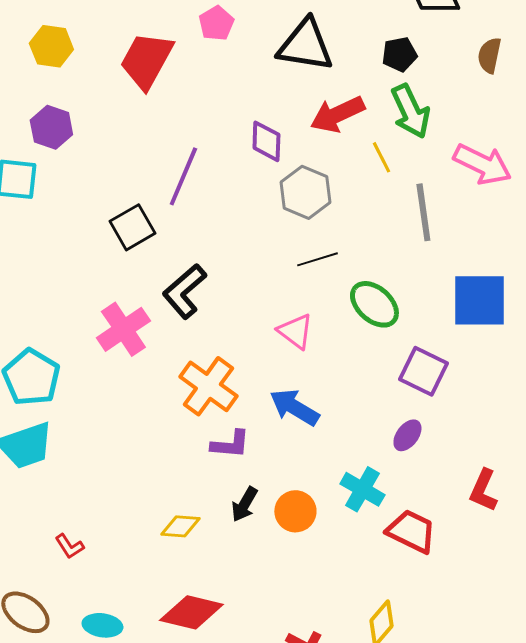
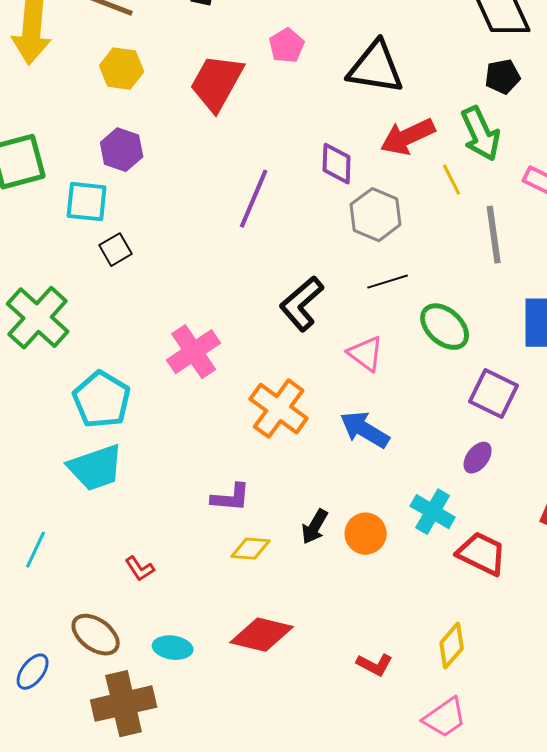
black pentagon: (399, 54) -> (503, 77), moved
black square: (132, 227) -> (116, 250), moved, size x0.7
black L-shape: (184, 291) -> (302, 304), moved
purple L-shape: (230, 444) -> (231, 498), moved

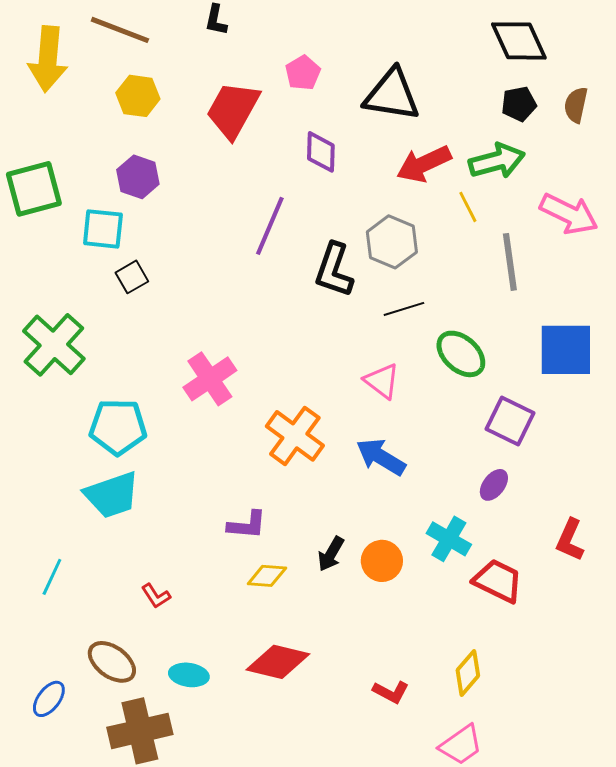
green arrow: (481, 134) -> (497, 161), turned -80
purple diamond: (337, 164) -> (321, 152), moved
black L-shape: (302, 304) -> (334, 270), moved, turned -30
cyan pentagon: (102, 400) -> (118, 427), turned -30

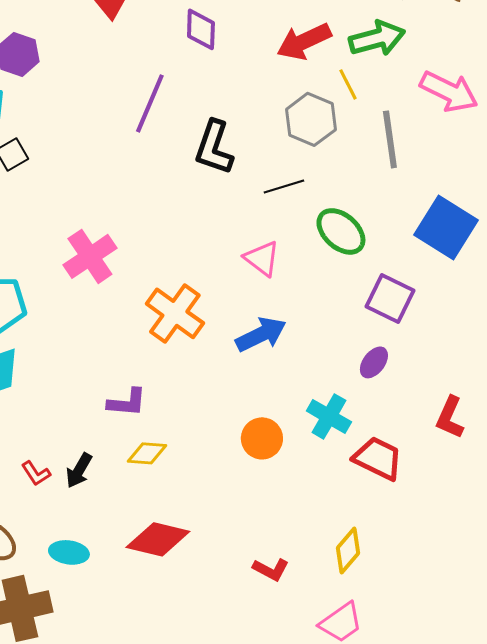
gray hexagon: (392, 242) -> (311, 119), moved
blue square: (566, 350) -> (446, 227), turned 32
blue arrow: (381, 457) -> (261, 334), turned 123
black arrow: (331, 554) -> (79, 470), moved

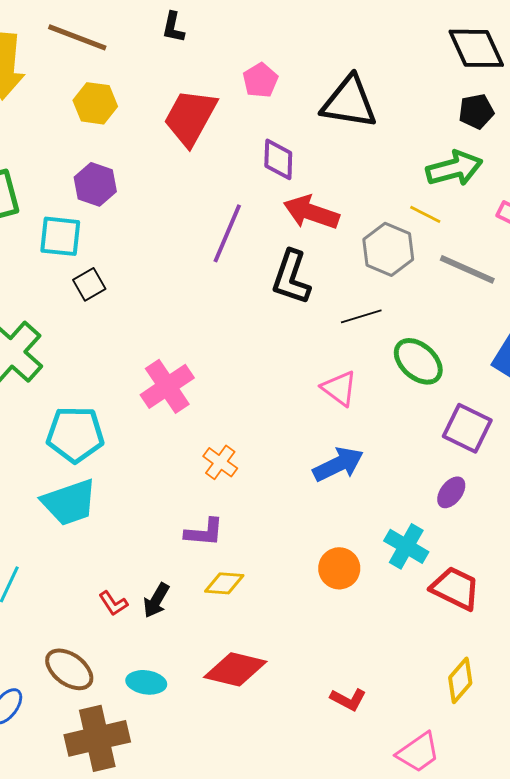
red arrow: (304, 41) -> (311, 212), moved, turned 44
yellow line: (348, 84) -> (425, 214), turned -36
gray line: (390, 139) -> (467, 269), turned -58
orange cross: (175, 313) -> (220, 462), moved, size x0.6
yellow diamond: (348, 550) -> (460, 680), moved

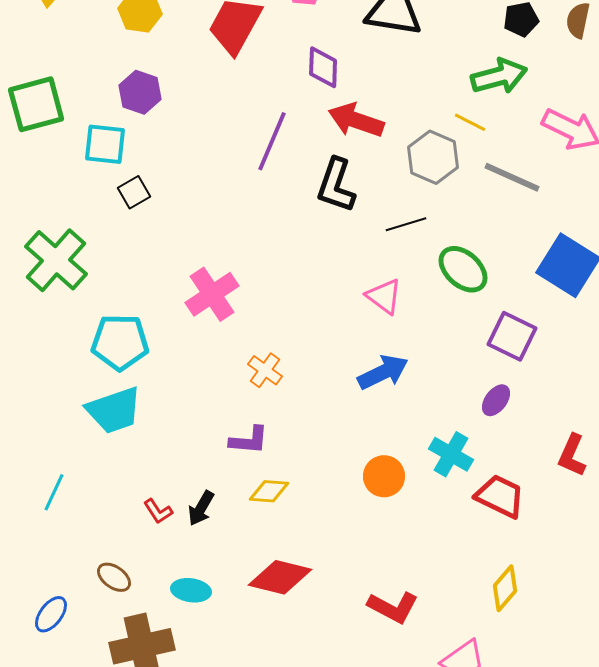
brown ellipse: (69, 669) -> (114, 577), size x0.7
red L-shape: (348, 699) -> (393, 607), size x1.4

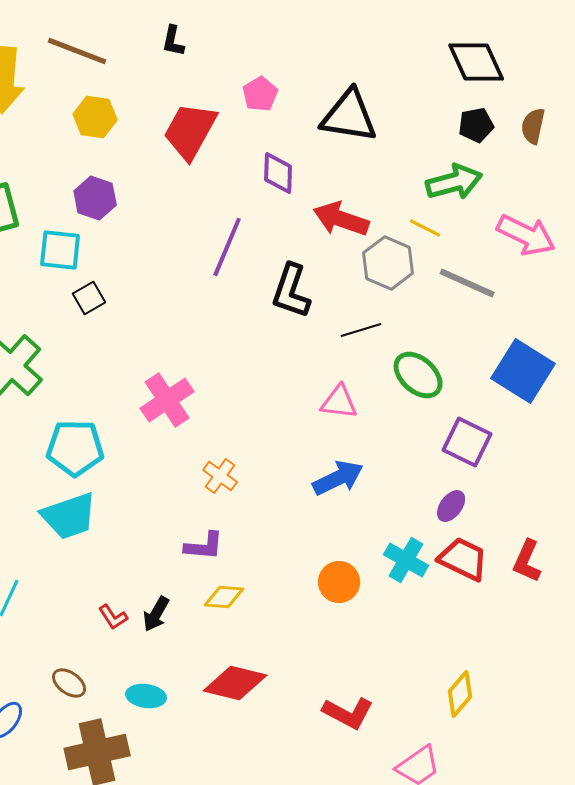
red arrow: (356, 120) -> (341, 219), moved
pink triangle: (384, 296) -> (339, 402), turned -30
red trapezoid: (500, 496) -> (463, 559), moved

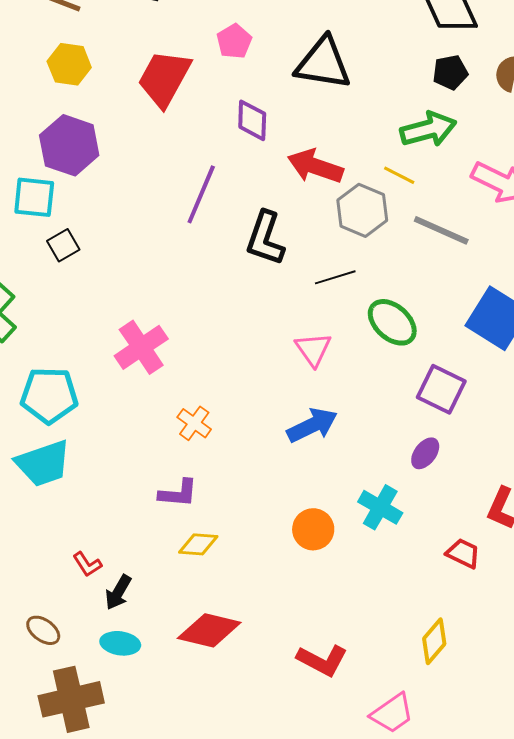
purple hexagon: (95, 198) -> (69, 145), size x1.4
pink triangle: (339, 402) -> (313, 349), turned 48
red trapezoid: (463, 559) -> (463, 553), moved, size x0.7
black arrow: (156, 614) -> (118, 592), moved

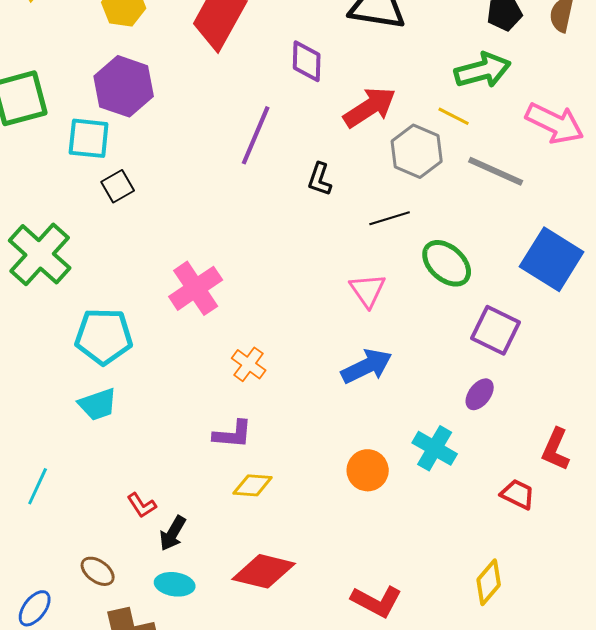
red arrow: (315, 166) -> (370, 107), turned 128
black L-shape: (265, 238) -> (320, 179), size x0.6
cyan trapezoid: (43, 463) -> (98, 404), size x0.7

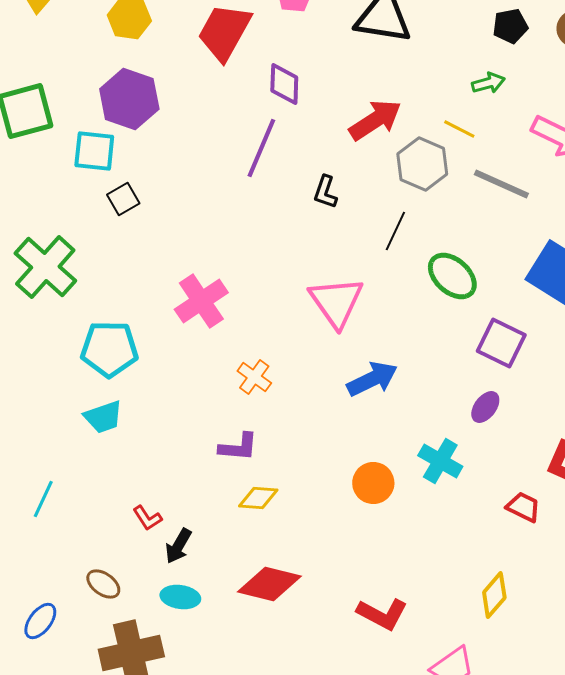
purple diamond: (307, 61) -> (284, 84), moved
green arrow: (483, 70) -> (488, 83), size x0.6
black line: (390, 218) -> (395, 231), turned -48
pink triangle: (368, 290) -> (336, 302), moved, size x1.5

